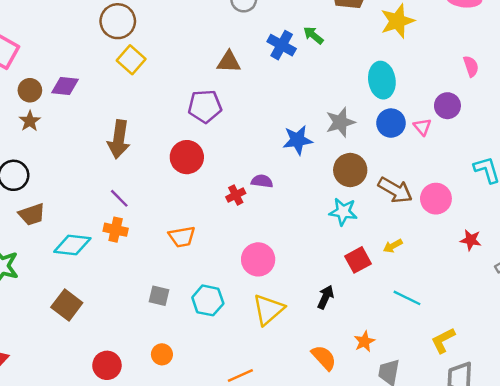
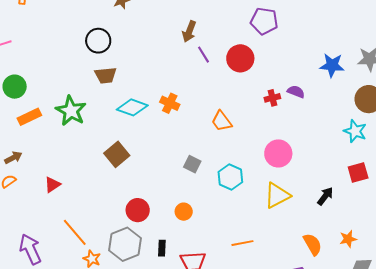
brown arrow: (119, 139) -> (189, 31), size x0.7
purple line: (119, 198) -> (203, 55), moved
orange trapezoid: (182, 237) -> (222, 121), turned 50

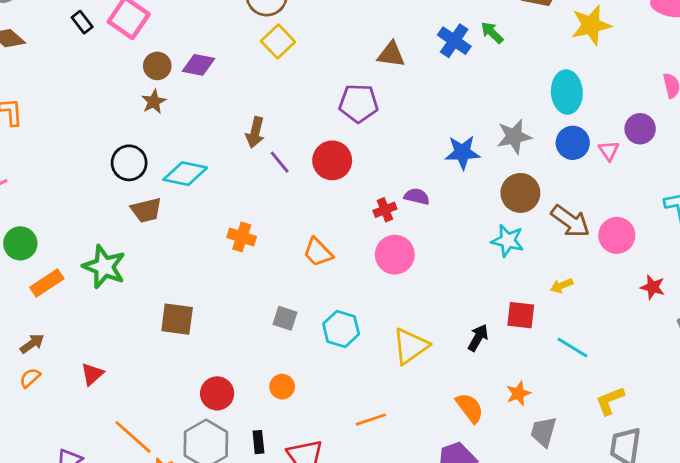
cyan diamond: (132, 107) -> (185, 174), moved
pink circle: (278, 153) -> (395, 255), moved
brown square: (117, 154) -> (177, 319), turned -35
red square: (358, 173) -> (521, 315), moved, turned 30

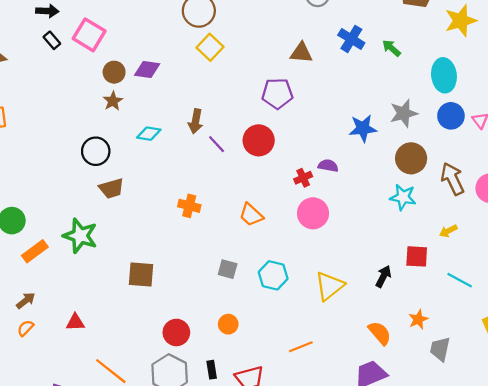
green arrow: (492, 33) -> (391, 48), moved
cyan diamond: (185, 174) -> (149, 134), moved, size x0.7
brown arrow: (570, 221) -> (452, 179), turned -148
red triangle: (92, 374) -> (75, 322), turned 42

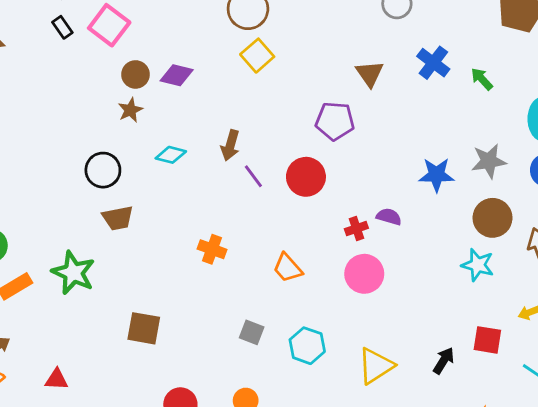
brown triangle: (301, 53) -> (370, 74), turned 45

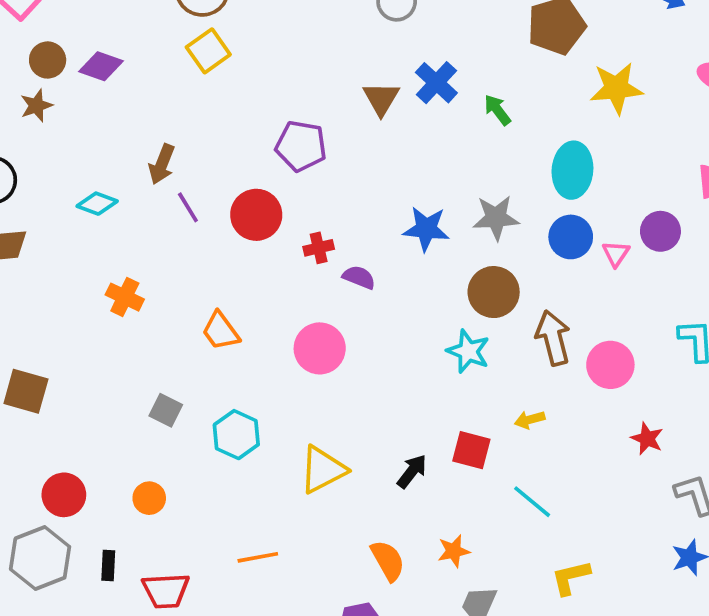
brown triangle: (370, 74) -> (381, 99), moved
cyan diamond: (171, 155) -> (97, 204), moved
red cross: (356, 229) -> (319, 248), moved

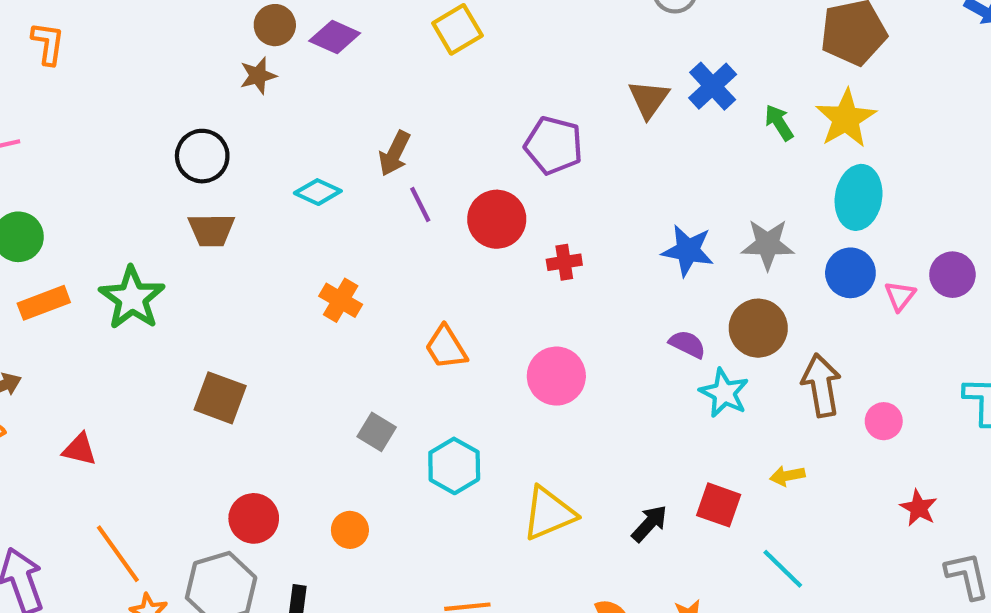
yellow star: (616, 88) -> (846, 119), moved, turned -30
purple semicircle: (359, 277) -> (687, 344), moved
pink circle: (610, 365) -> (884, 421), size x0.7

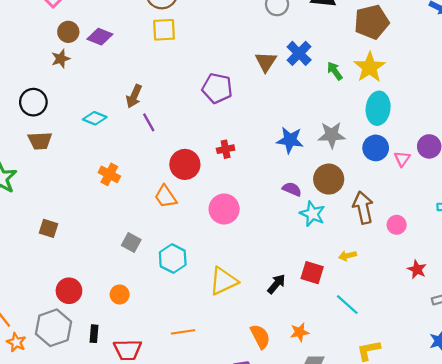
yellow square: (457, 29) -> (164, 30), turned 30
red circle: (497, 219) -> (185, 164), moved
brown square: (220, 398) -> (49, 228), size x0.7

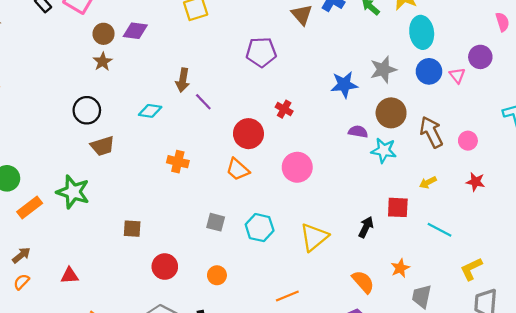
red cross: (226, 149) -> (284, 109), turned -35
red star: (417, 269) -> (475, 182), moved
red circle: (69, 291) -> (165, 267), moved

